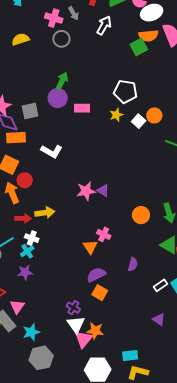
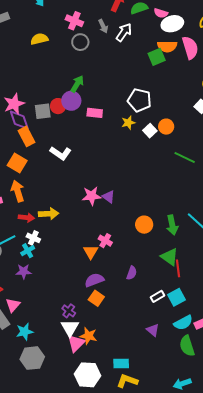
gray arrow: (74, 13) -> (103, 26), moved
orange rectangle: (16, 138) -> (26, 136), turned 60
red circle: (25, 180) -> (58, 106), moved

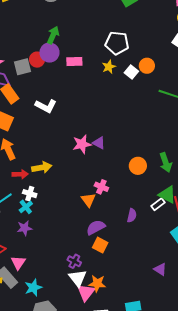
white rectangle: (158, 296) -> (158, 204), moved

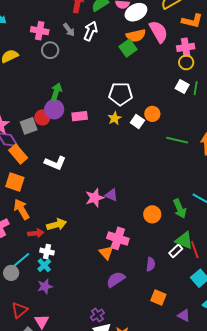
pink cross: (101, 187) -> (118, 238), size x1.5
orange square: (100, 245) -> (158, 297), moved
purple cross: (74, 261) -> (97, 315), turned 32

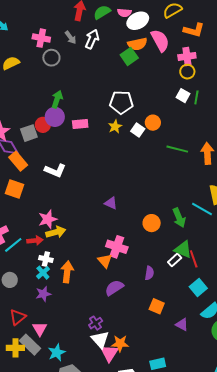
pink star: (95, 198) -> (48, 219), moved
orange arrow: (22, 209) -> (67, 272), moved, turned 35
cyan line: (21, 260) -> (13, 245), moved

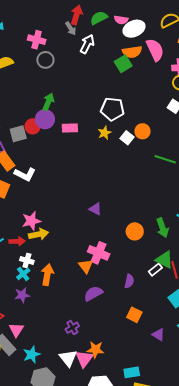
gray arrow: (71, 37) -> (71, 28), moved
white L-shape: (55, 170) -> (25, 174), moved
white triangle: (100, 340) -> (68, 358), moved

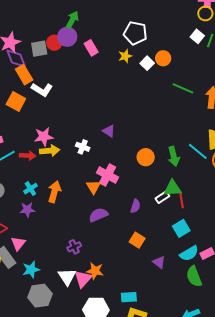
pink rectangle: (70, 128) -> (91, 48), turned 56
white cross: (27, 260) -> (83, 147), moved
green triangle: (164, 260) -> (172, 188), turned -36

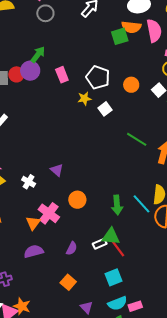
pink rectangle: (91, 48) -> (62, 75), moved
orange circle: (163, 58) -> (131, 85), moved
orange circle: (146, 157) -> (77, 200), moved
red line: (181, 199) -> (118, 249), turned -36

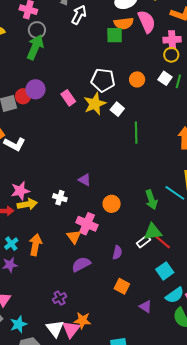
green square: (120, 36) -> (115, 35), turned 30
green arrow: (38, 55) -> (35, 47), moved, size x1.4
pink rectangle: (62, 75) -> (68, 98), moved
yellow star: (84, 99) -> (95, 104), size x1.6
green line: (137, 139) -> (136, 133), moved, turned 70

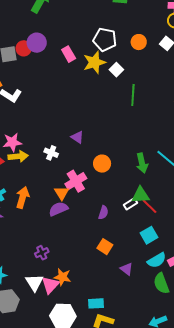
pink cross: (87, 224) -> (76, 181), turned 30
purple semicircle: (81, 264) -> (58, 209), moved

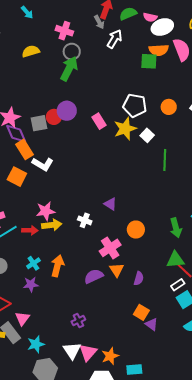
orange triangle: (62, 193) -> (117, 270), moved
white rectangle: (130, 204) -> (178, 285), moved
purple triangle: (127, 269) -> (152, 324), moved
orange star: (62, 277) -> (110, 356), moved, turned -30

